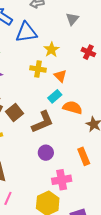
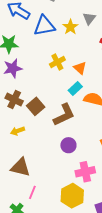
gray triangle: (72, 19) -> (89, 19), moved
yellow star: (51, 50) -> (70, 27), moved
yellow cross: (38, 69) -> (57, 62), turned -35

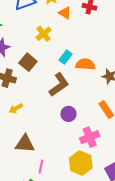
orange triangle: (80, 68) -> (65, 13), moved
brown square: (36, 106) -> (28, 62), moved

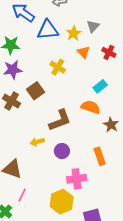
yellow cross: (44, 34) -> (58, 67), turned -35
cyan rectangle: (66, 57) -> (100, 86), moved
yellow arrow: (16, 108) -> (37, 142), moved

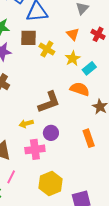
yellow star: (74, 33) -> (73, 58), moved
brown square: (36, 91) -> (28, 38), moved, turned 36
pink cross: (77, 179) -> (35, 149), moved

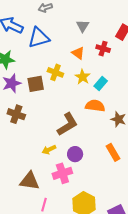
brown square: (28, 38) -> (36, 84), moved

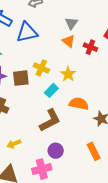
orange triangle: (78, 53) -> (69, 41), moved
cyan rectangle: (101, 84) -> (51, 90), moved
yellow arrow: (49, 150) -> (14, 144), moved

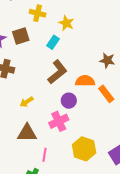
yellow cross: (41, 68) -> (38, 13), moved
orange semicircle: (79, 104) -> (85, 81), moved

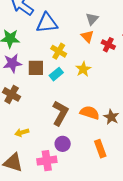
cyan rectangle: (53, 42) -> (56, 74), moved
brown L-shape: (57, 72) -> (60, 113), turned -40
orange semicircle: (85, 81) -> (90, 113), moved

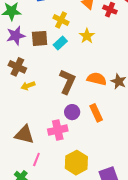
yellow arrow: (22, 132) -> (28, 86), moved
orange rectangle: (100, 149) -> (96, 113), moved

